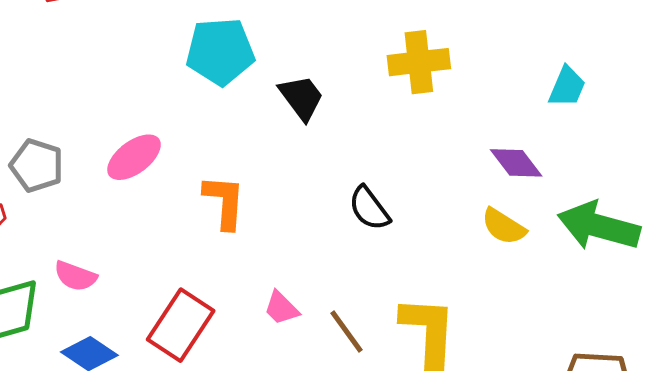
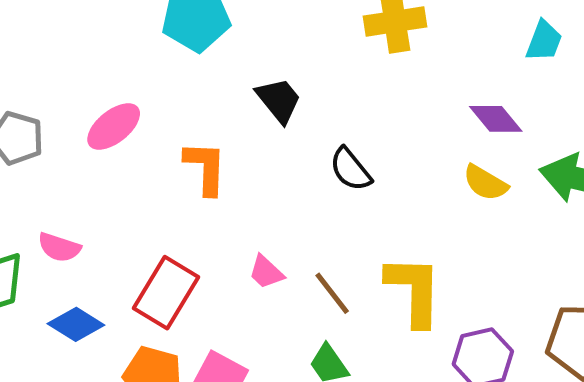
black trapezoid: (301, 98) -> (279, 100), moved

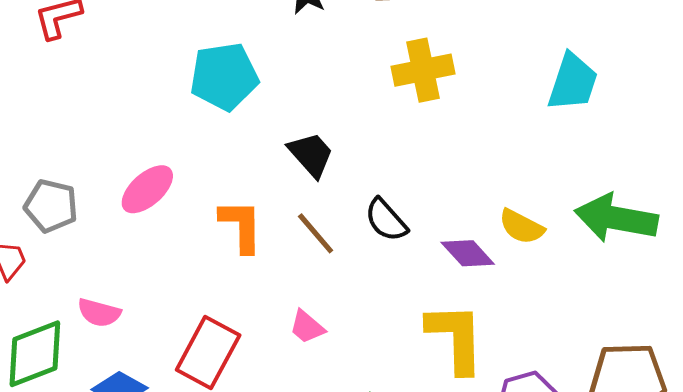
cyan trapezoid: (544, 41) -> (573, 82), size x1.4
purple diamond: (496, 119) -> (468, 253), moved
brown line: (332, 293) -> (316, 233), moved

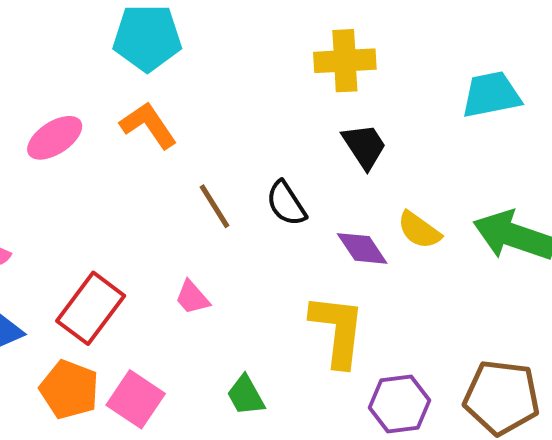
cyan trapezoid: (573, 82) -> (491, 95), turned -128
black trapezoid: (311, 155) -> (364, 146), moved
orange L-shape: (241, 226) -> (148, 125), moved, turned -42

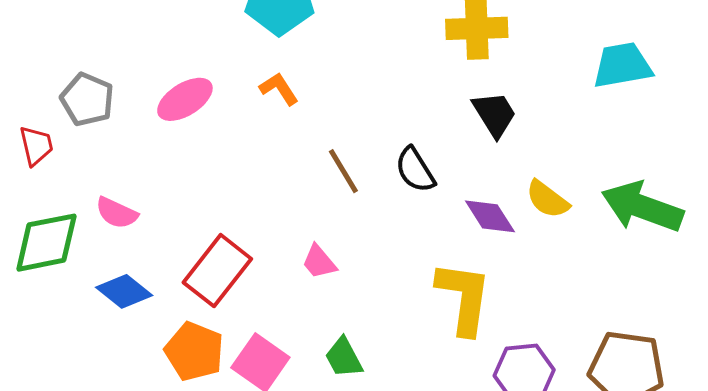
orange L-shape: (148, 125) -> (279, 89), size x0.7
green trapezoid: (246, 395) -> (344, 358), moved

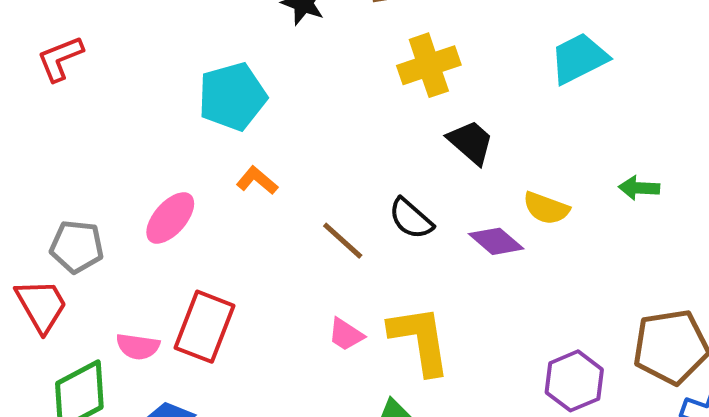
red trapezoid: (36, 146) -> (41, 305), size x1.4
green arrow: (642, 207) -> (639, 188), size x0.5
red rectangle: (217, 271) -> (204, 327), moved
yellow L-shape: (464, 298) -> (420, 340), moved

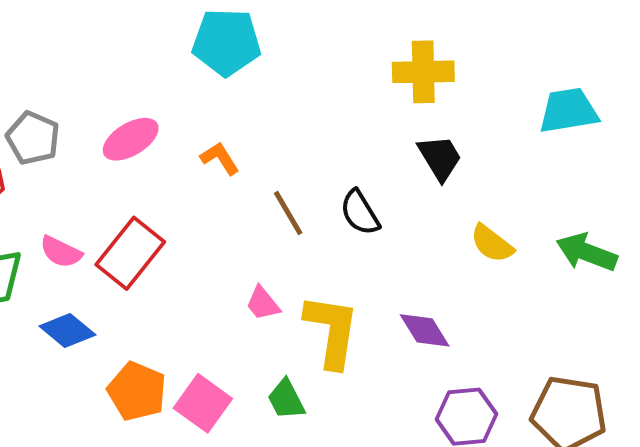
orange L-shape: (257, 180) -> (220, 158), moved
green arrow: (639, 188) -> (587, 252), size x1.5
purple diamond: (496, 241) -> (425, 330), moved

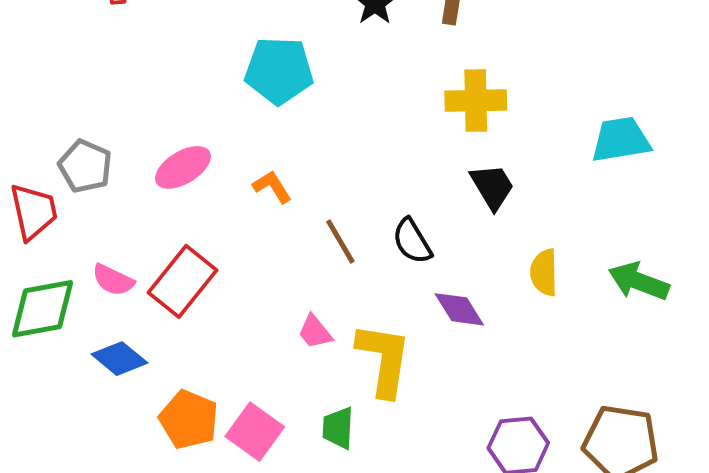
yellow semicircle: (492, 244) -> (544, 272), turned 51
purple diamond: (425, 330) -> (459, 309), moved
green trapezoid: (286, 399) -> (338, 428), turned 30

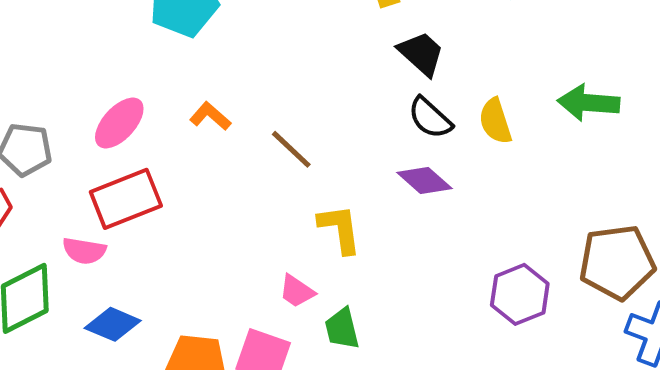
black semicircle: (412, 241) -> (430, 118), moved
red rectangle: (182, 281) -> (126, 199), moved, turned 46
pink trapezoid: (315, 332) -> (297, 291), moved
yellow L-shape: (384, 359) -> (340, 229), moved, size x0.7

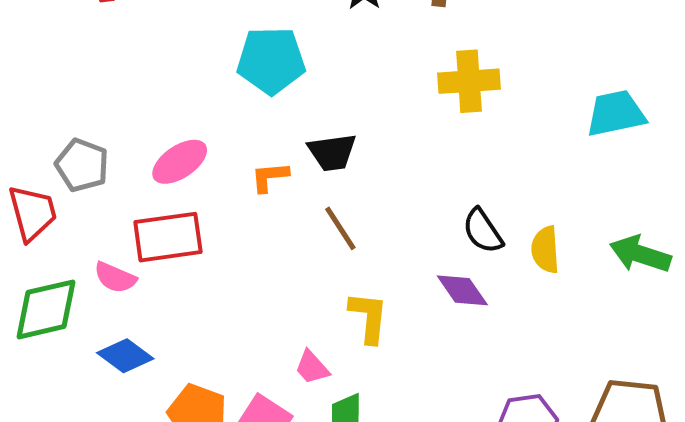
black trapezoid: (421, 54) -> (332, 152), moved, turned 116
orange L-shape: (210, 116) -> (270, 177), turned -60

